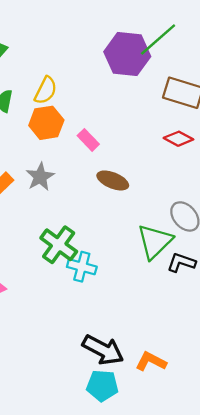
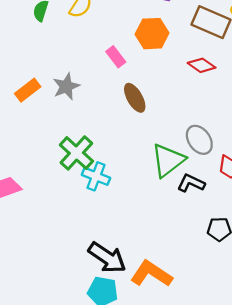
orange hexagon: (46, 123) -> (152, 34), moved
brown ellipse: (113, 180) -> (135, 98), turned 32
orange L-shape: (151, 362) -> (151, 274), size x1.4

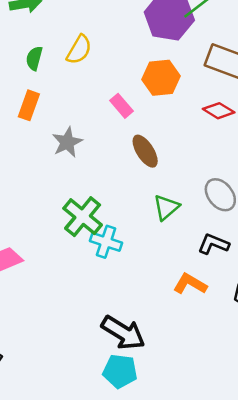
orange rectangle: (28, 90) -> (29, 105), moved, turned -30
green triangle: (168, 160) -> (166, 207), moved, size x0.7
orange L-shape: (151, 274) -> (190, 284), moved, size x0.7

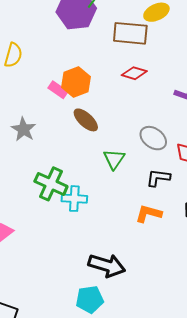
orange hexagon: (161, 78) -> (76, 82), moved
cyan pentagon: (120, 371) -> (90, 299), moved

